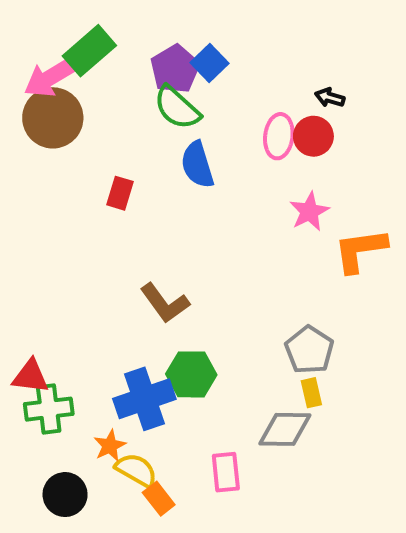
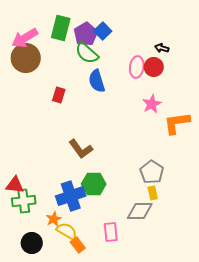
green rectangle: (89, 51) -> (61, 28), moved, turned -35

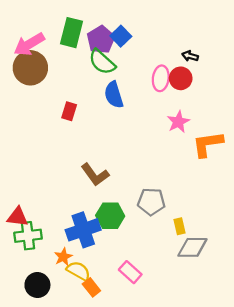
gray pentagon: (152, 172) -> (151, 202), moved, turned -30
gray diamond: (140, 211) -> (192, 247), moved
pink rectangle: (111, 232) -> (130, 272), turned -42

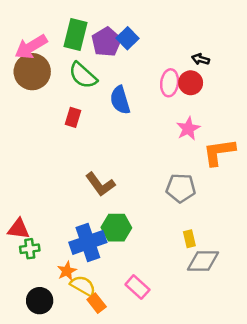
green semicircle: (102, 62) -> (83, 75), moved
gray pentagon: (151, 202) -> (181, 188), moved
green cross: (28, 236) -> (30, 249), size x0.7

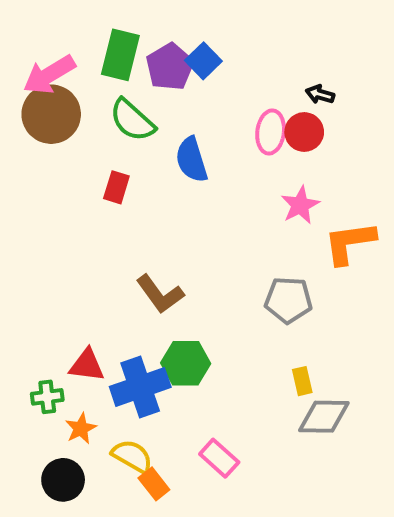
red triangle: (19, 229) -> (87, 365), moved
orange star: (67, 271) -> (81, 428), moved

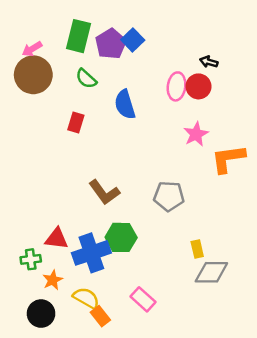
pink arrow: (49, 75) -> (32, 49), size x0.6
green semicircle: (132, 120) -> (86, 79), size x0.7
gray pentagon: (288, 300) -> (169, 196), moved

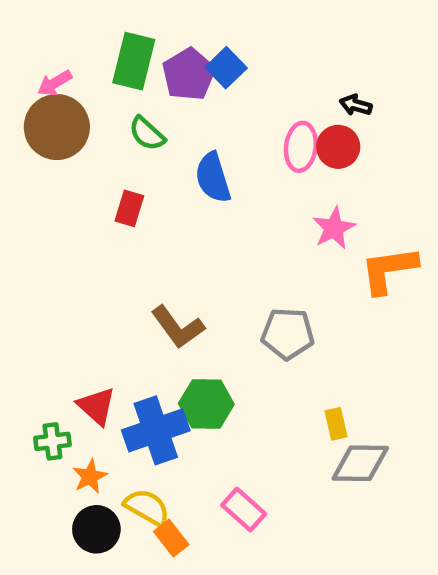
red triangle: (57, 239) -> (96, 406), turned 35
black circle: (41, 314) -> (96, 529), moved

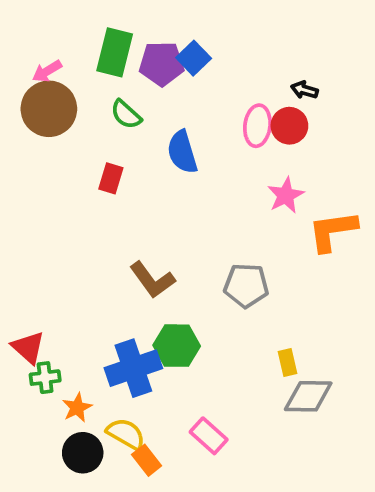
purple pentagon: (189, 74) -> (162, 64), turned 30
red triangle: (96, 406) -> (28, 347), moved

